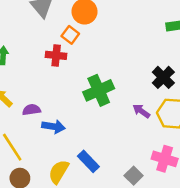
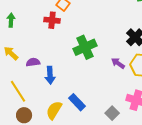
blue arrow: (53, 127) -> (50, 75), turned 78

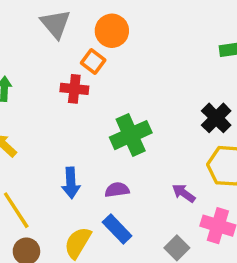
purple semicircle: (33, 62) -> (117, 190), moved
purple arrow: (118, 63) -> (184, 193), moved

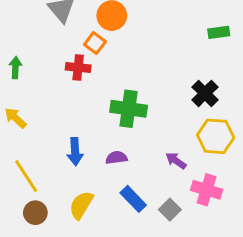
green cross: (131, 135) -> (129, 109), turned 32
blue rectangle: (117, 229) -> (133, 199), moved

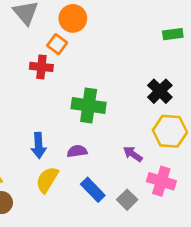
yellow semicircle: (81, 205) -> (47, 180), moved

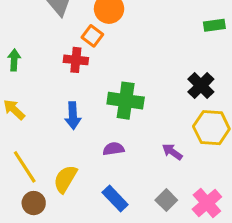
blue arrow: (39, 145) -> (73, 116), moved
yellow semicircle: (47, 180) -> (65, 179), moved
pink cross: (161, 181) -> (207, 203), moved, turned 32
blue rectangle: (93, 190) -> (115, 199), moved

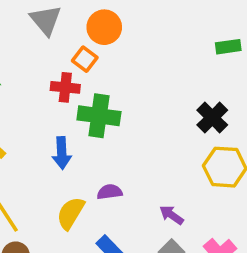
green cross: (126, 101) -> (99, 116), moved
purple arrow: (172, 152) -> (172, 215), moved
yellow semicircle: (65, 179) -> (71, 213), moved

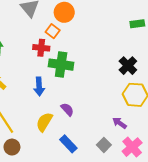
purple semicircle: (110, 192) -> (67, 109), turned 56
purple arrow: (172, 215) -> (120, 123), moved

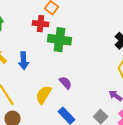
blue arrow: (39, 86) -> (24, 61), moved

